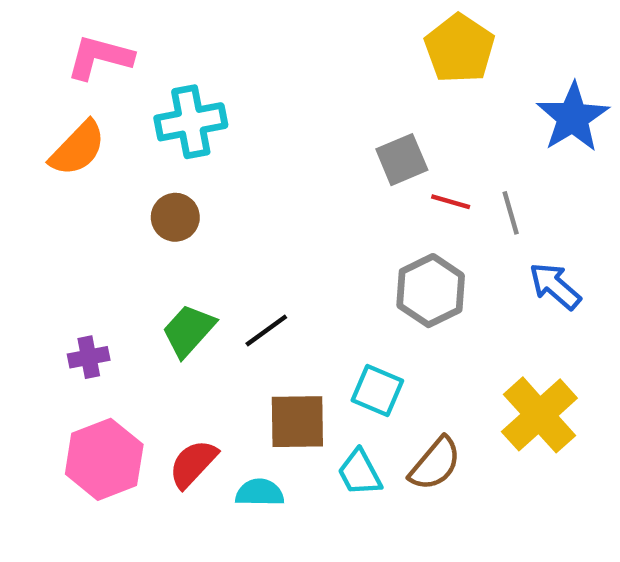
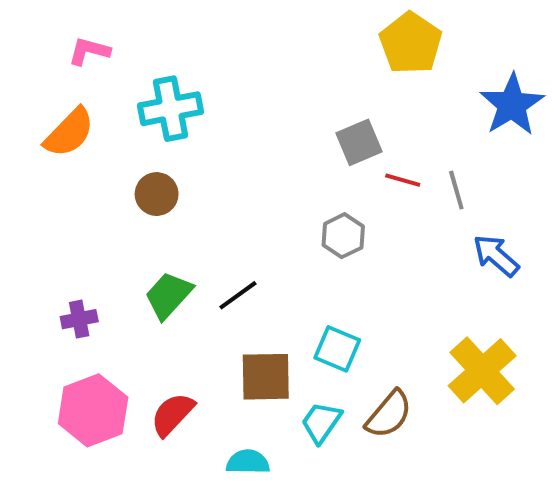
pink L-shape: (100, 57) -> (89, 51), size x0.7
gray hexagon: (431, 291) -> (343, 236), moved, size x0.7
cyan trapezoid: (360, 473) -> (321, 422), turned 63
cyan semicircle: (260, 493) -> (248, 462), moved

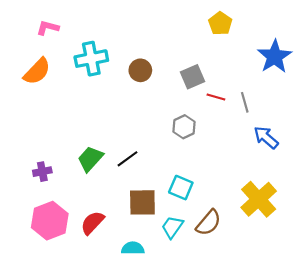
yellow pentagon: (411, 43) -> (220, 23), size x0.7
brown circle: (157, 194) -> (140, 70), moved

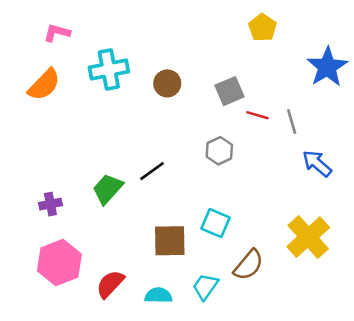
black line: (128, 159) -> (152, 171), moved
red semicircle: (92, 223) -> (110, 284), moved
cyan trapezoid: (172, 227) -> (205, 287), moved

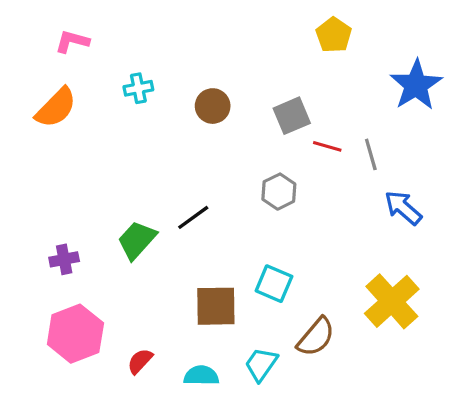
cyan cross: (109, 69) -> (138, 88), size x0.6
red semicircle: (110, 284) -> (140, 361), size x0.7

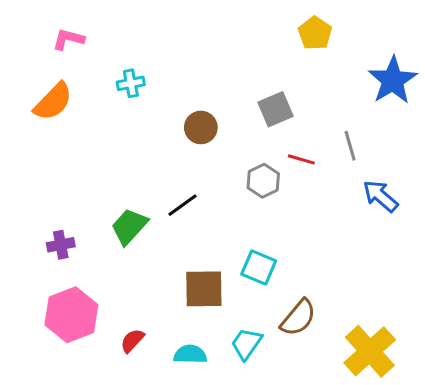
brown circle: (213, 106) -> (201, 127), moved
red line: (327, 146) -> (301, 159), moved
yellow cross: (392, 301) -> (370, 351), moved

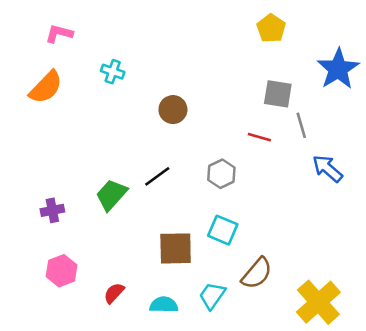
cyan cross: (131, 83) -> (113, 72), turned 30
gray square: (275, 109) -> (278, 94), moved, turned 32
gray hexagon: (263, 181) -> (221, 174), moved
pink hexagon: (71, 315) -> (62, 271), size x0.7

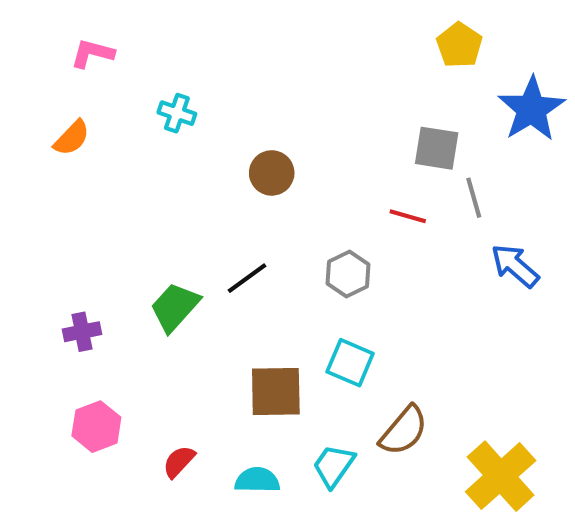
yellow pentagon: (271, 28) -> (459, 45), moved
orange semicircle: (46, 87) -> (72, 138), size x0.7

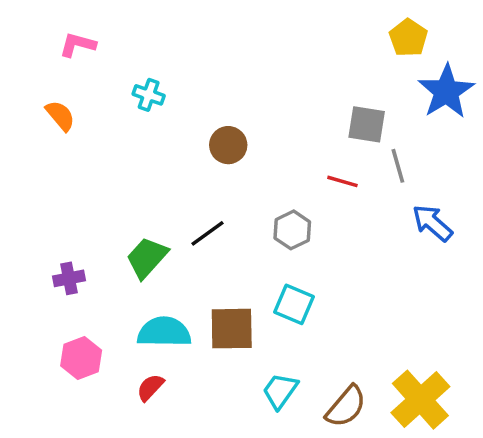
yellow pentagon: (459, 45) -> (408, 38), moved
orange semicircle: (72, 138) -> (60, 116), turned -84
brown semicircle: (404, 431) -> (346, 406), moved
cyan semicircle: (257, 480) -> (164, 332), moved, size x1.4

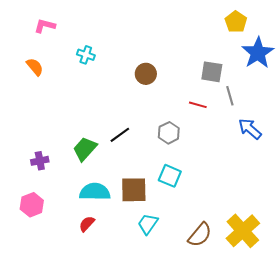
brown circle: (228, 145) -> (146, 74), moved
pink hexagon: (81, 358) -> (32, 205), moved
cyan trapezoid: (280, 391) -> (148, 224), moved

